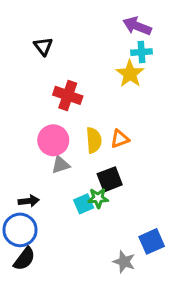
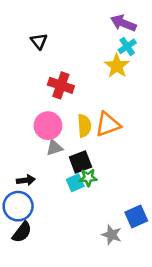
cyan cross: (141, 52) -> (127, 46), turned -30
orange triangle: (120, 139) -> (108, 124), size x1.5
black square: (110, 179) -> (80, 162), moved

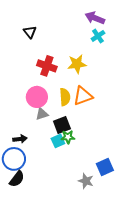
yellow star: (117, 66) -> (77, 64), moved, turned 30

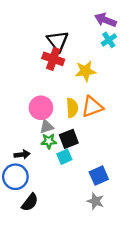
black triangle: (30, 32) -> (58, 41), moved, size x1.5
red cross: (47, 66) -> (53, 59), moved
green star: (68, 137) -> (49, 141), moved
blue square: (105, 167) -> (99, 176), moved
black semicircle: (17, 179) -> (30, 202), moved

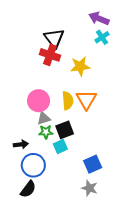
orange triangle: (92, 107) -> (86, 100), turned -40
blue circle: (15, 177) -> (33, 165), moved

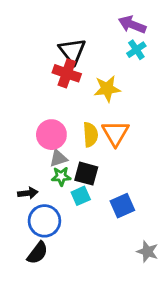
black square: (65, 130) -> (86, 174), turned 36
blue square: (93, 164) -> (122, 206), moved
gray star: (90, 188) -> (147, 252), moved

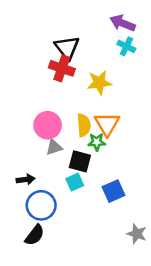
cyan cross: (136, 50) -> (126, 46), turned -30
green star: (61, 176) -> (97, 142), moved

